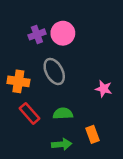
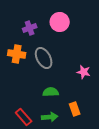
pink circle: (63, 33) -> (60, 22), moved
orange cross: (18, 81) -> (17, 54), moved
red rectangle: (30, 113) -> (24, 117), moved

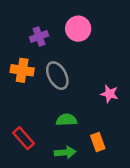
red rectangle: (24, 117) -> (23, 138), moved

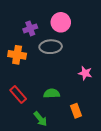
gray ellipse: (57, 76) -> (51, 47), moved, turned -65
red rectangle: (23, 138) -> (18, 94), moved
green arrow: (65, 152) -> (40, 119), moved, turned 56

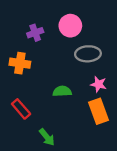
gray ellipse: (51, 47) -> (88, 54), moved
green semicircle: (52, 93) -> (62, 91), moved
orange rectangle: (76, 111) -> (99, 111), moved, size x1.5

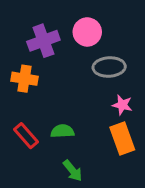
purple cross: (35, 33) -> (43, 41), size x1.5
green semicircle: (62, 91) -> (62, 131), moved
green arrow: (47, 137) -> (73, 171), moved

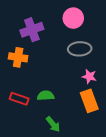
pink circle: (87, 32) -> (73, 18), moved
red rectangle: (26, 136) -> (19, 99), turned -30

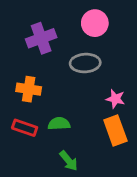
gray ellipse: (80, 49) -> (85, 63), moved
orange cross: (18, 57) -> (29, 89), moved

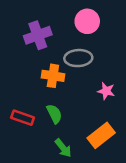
orange cross: (29, 89) -> (53, 76), moved
green semicircle: (59, 124) -> (54, 114), turned 66
orange rectangle: (115, 130) -> (101, 135), moved, turned 72

